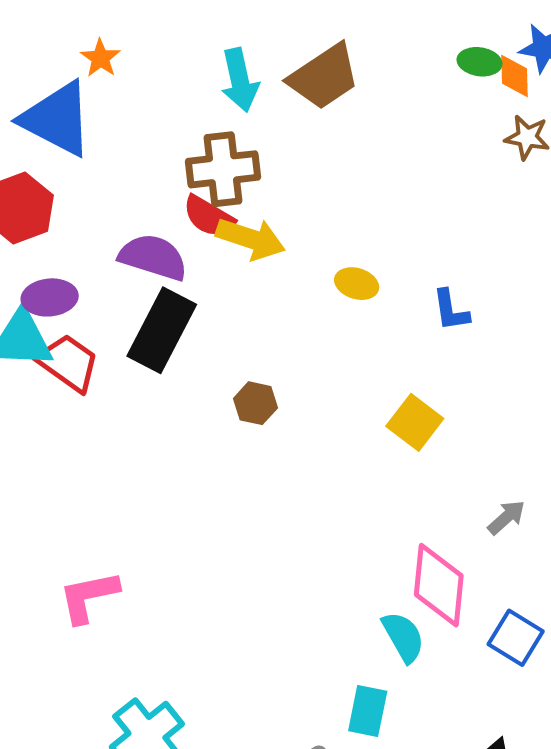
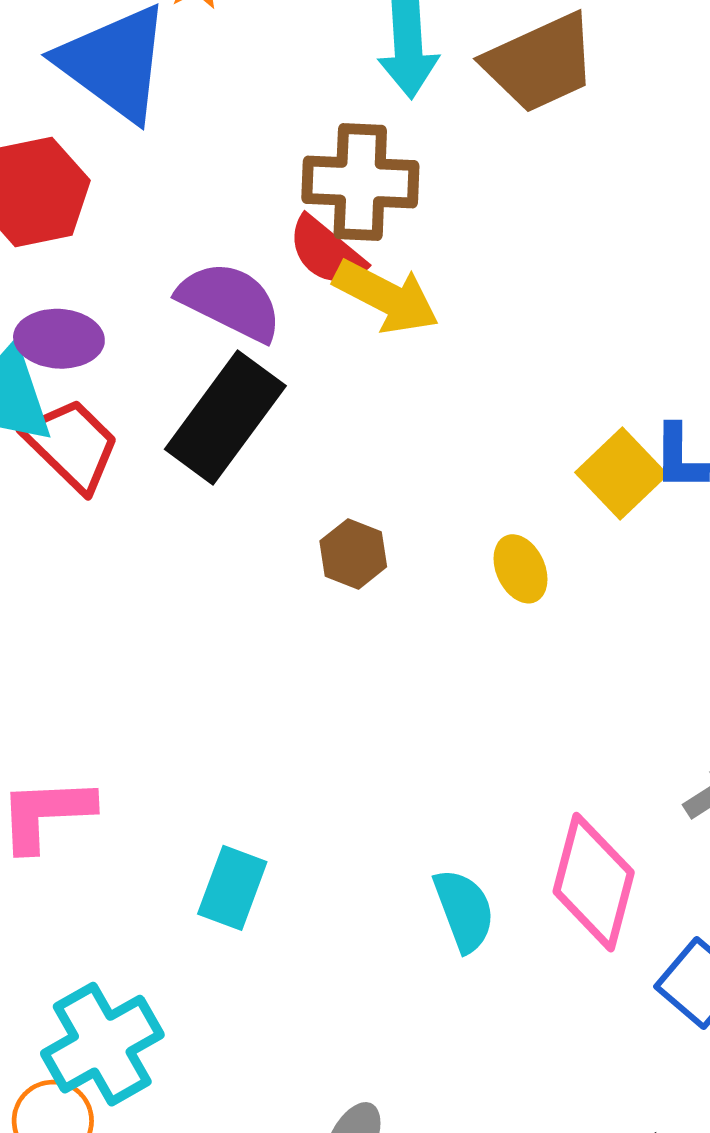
yellow ellipse: (357, 284) -> (521, 569), moved, turned 39
yellow square: (415, 422) -> (621, 473), moved
cyan semicircle: (403, 637) -> (464, 910), moved
cyan rectangle: (368, 711) -> (232, 888), moved

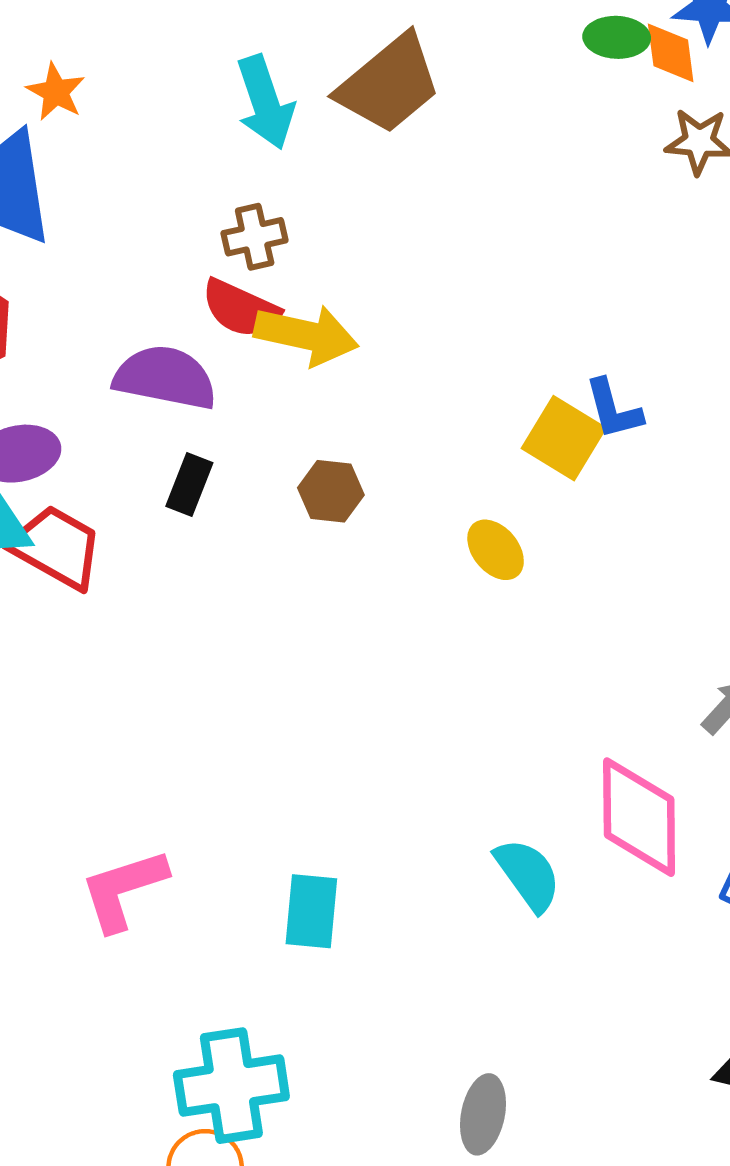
brown cross: (360, 182) -> (255, 237), size x0.6
black rectangle: (225, 417) -> (189, 484), size x0.5
brown hexagon: (353, 554) -> (331, 491), moved
cyan cross: (102, 1044) -> (231, 1086), turned 36

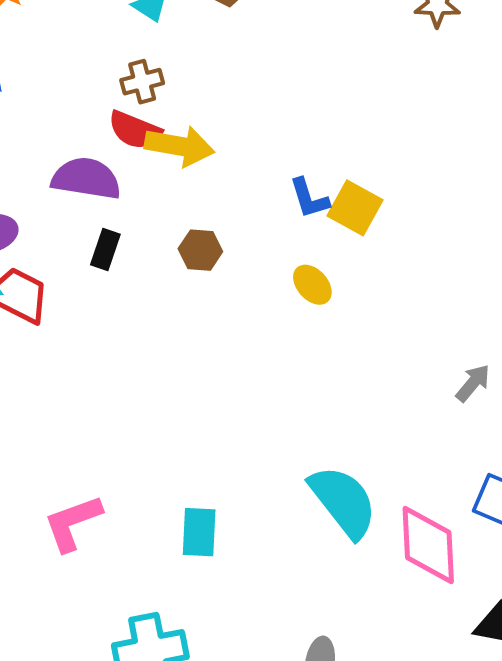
blue L-shape: (613, 409) -> (309, 198), moved
pink diamond: (639, 817) -> (428, 545), moved
cyan semicircle: (528, 875) -> (343, 501), size x1.5

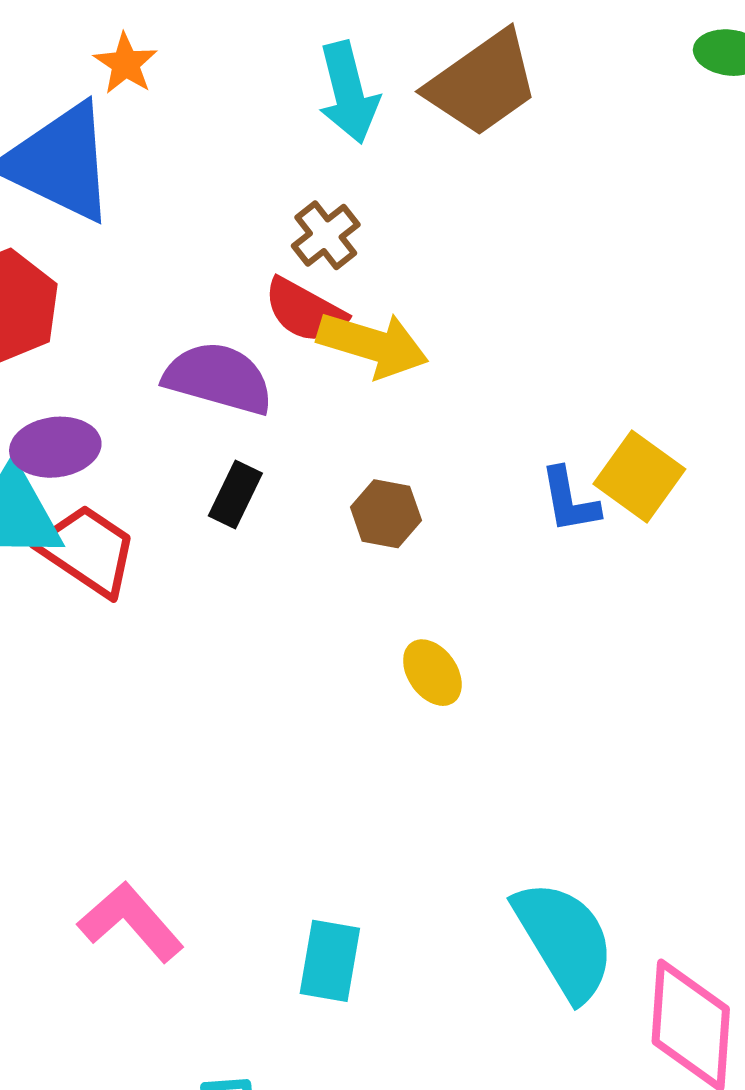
brown cross: (142, 82) -> (326, 235), turned -30
blue L-shape: (309, 198) -> (570, 500), moved
yellow ellipse: (312, 285) -> (432, 673), moved
pink L-shape: (73, 523) -> (131, 922), turned 62

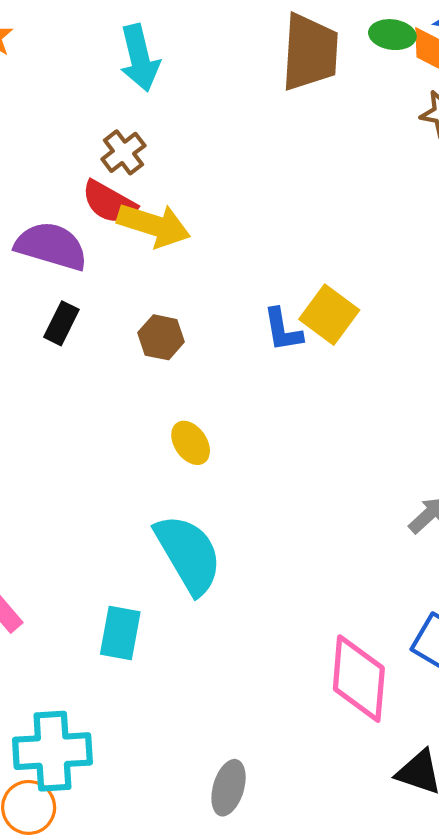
brown trapezoid: (482, 83) -> (310, 52), moved, turned -52
cyan semicircle: (564, 940) -> (188, 554), moved

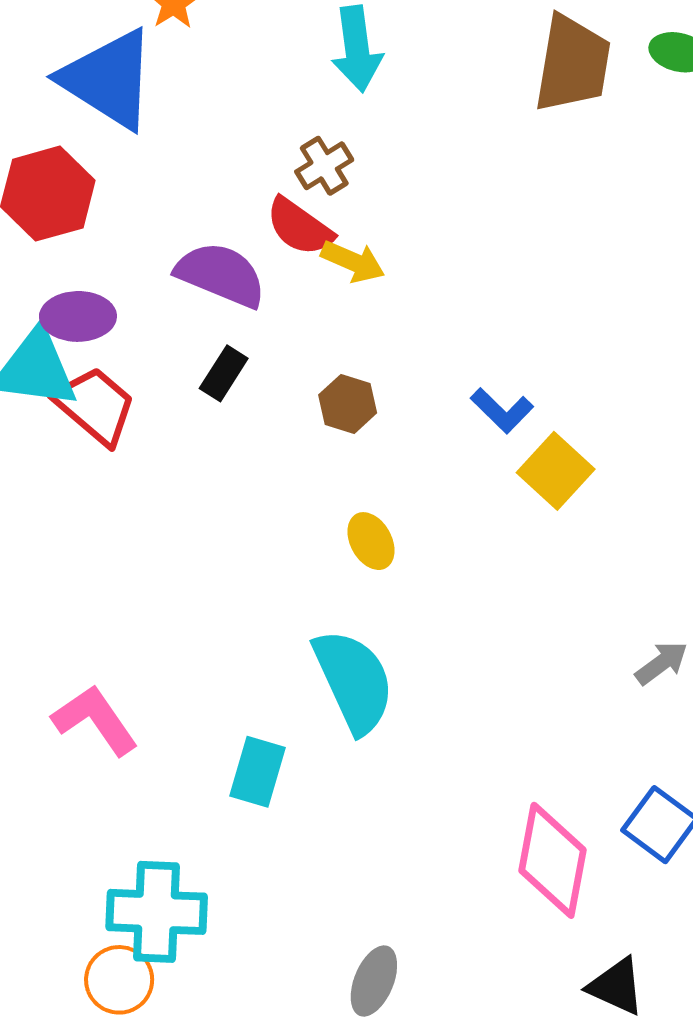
yellow arrow: (154, 225) -> (353, 262), size x0.7
yellow square: (329, 315) -> (556, 471), moved
blue L-shape: (283, 330) -> (502, 410), turned -42

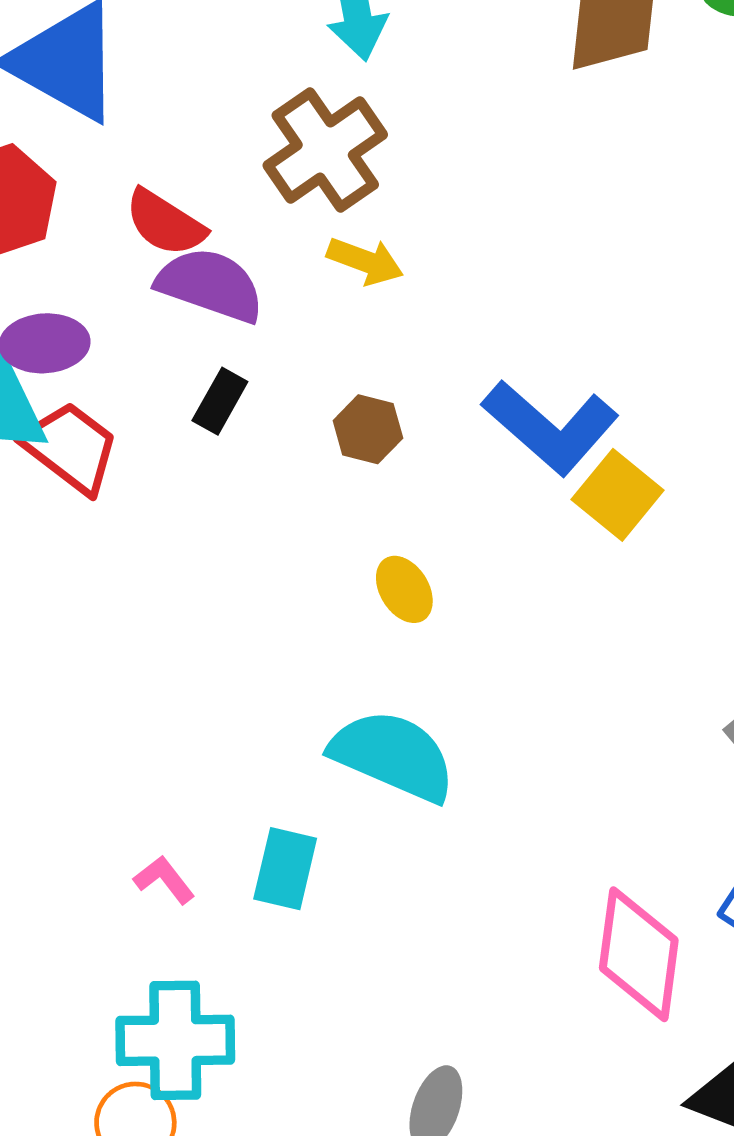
brown cross: (324, 166) -> (325, 150), size x1.8
red semicircle: (300, 227) -> (165, 223), moved
blue L-shape: (502, 410) -> (550, 427), size x1.8
cyan semicircle: (354, 681) -> (393, 756), turned -39
pink L-shape: (95, 720) -> (164, 880), moved, size x0.6

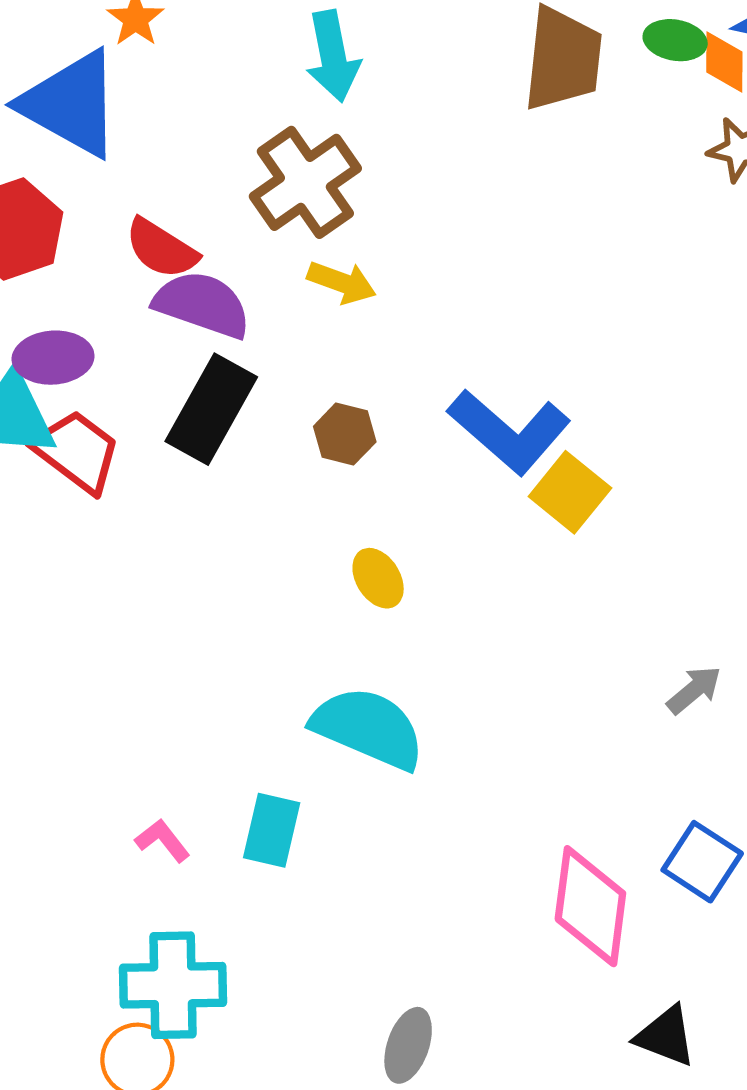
black rectangle: (220, 401) -> (211, 409), size x1.8

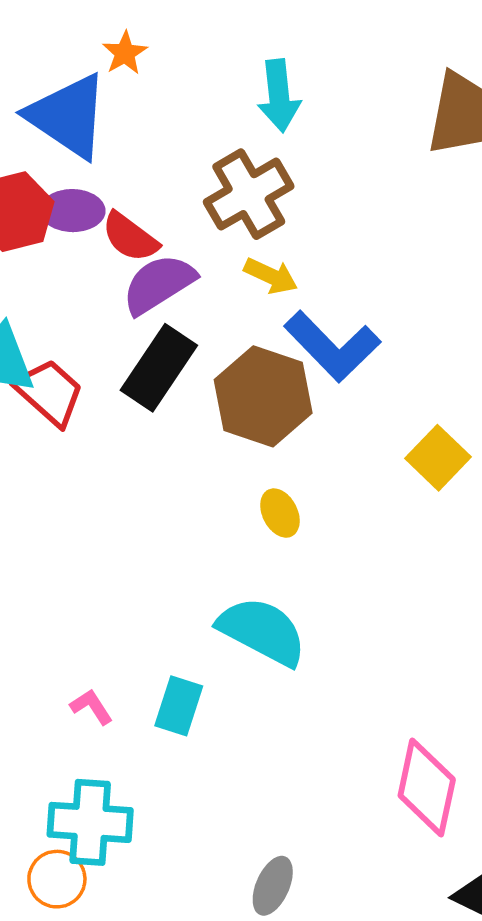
purple semicircle: (202, 304) -> (159, 284), turned -56
purple ellipse: (53, 358) -> (72, 211), moved
blue L-shape: (509, 431) -> (332, 346), moved
brown hexagon: (345, 434) -> (263, 396), size x2.0

